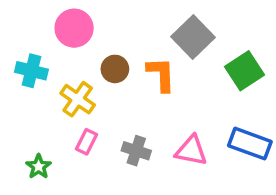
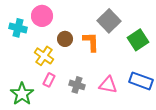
cyan cross: (31, 71) -> (18, 28), moved
green star: (39, 167) -> (22, 94), size x1.6

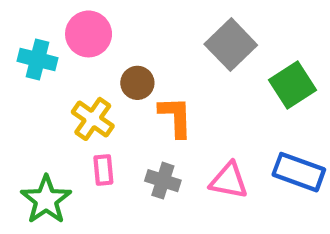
orange L-shape: (91, 42) -> (176, 117), moved
pink rectangle: (49, 80) -> (103, 170), turned -32

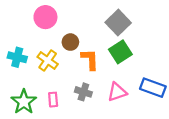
cyan cross: (38, 59) -> (17, 57), moved
green square: (292, 85) -> (120, 52), moved
pink rectangle: (103, 170) -> (53, 100), moved
pink triangle: (229, 181) -> (117, 92), turned -30

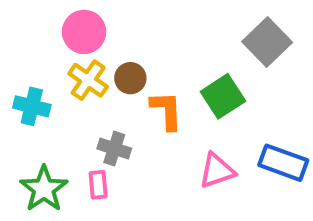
gray square: (118, 23) -> (267, 42), moved
yellow cross: (48, 61) -> (88, 80), moved
gray cross: (83, 92) -> (114, 149), moved

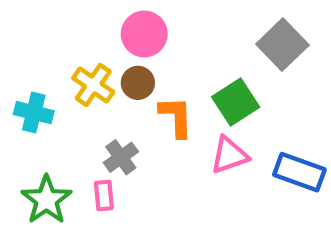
pink circle: (84, 32) -> (144, 34), moved
gray cross: (114, 149) -> (121, 157), turned 36
pink triangle: (217, 171) -> (229, 155), moved

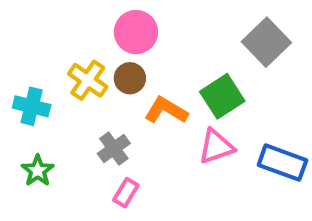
orange L-shape: (176, 117) -> (166, 110), turned -57
pink rectangle: (104, 195) -> (126, 193), moved, turned 36
green star: (46, 200) -> (38, 171), moved, size x0.7

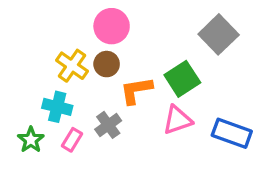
cyan cross: (32, 106) -> (57, 107), moved
orange L-shape: (166, 110) -> (136, 90), turned -40
gray cross: (114, 149) -> (108, 125), moved
pink rectangle: (126, 193) -> (72, 140), moved

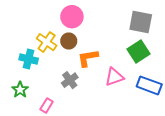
gray square: (219, 34) -> (141, 22), turned -35
green square: (182, 79) -> (139, 52), moved
cyan cross: (57, 107) -> (29, 59), moved
pink rectangle: (72, 140) -> (47, 106), moved

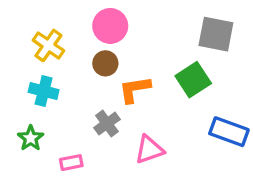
yellow cross: (47, 42) -> (48, 45), moved
green square: (139, 52) -> (193, 80), moved
pink triangle: (114, 77) -> (149, 150), moved
pink rectangle: (47, 106) -> (71, 163), turned 48

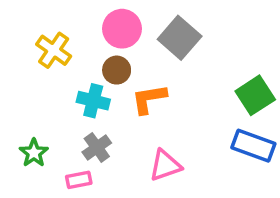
gray square: (216, 34) -> (180, 38), moved, turned 30
green square: (193, 80) -> (255, 95), moved
cyan cross: (44, 91) -> (93, 101), moved
gray cross: (107, 124) -> (97, 147), moved

